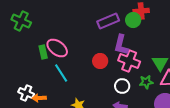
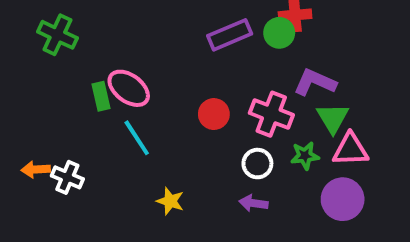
purple L-shape: (121, 45) -> (315, 82), moved, turned 100
orange arrow: (39, 98) -> (36, 169), moved

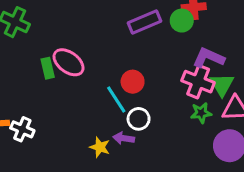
pink cross: (271, 114) -> (198, 82), moved
cyan line: (137, 138) -> (116, 100), moved
white circle: (257, 164) -> (139, 119), moved
purple arrow: (253, 203) -> (124, 138), moved

